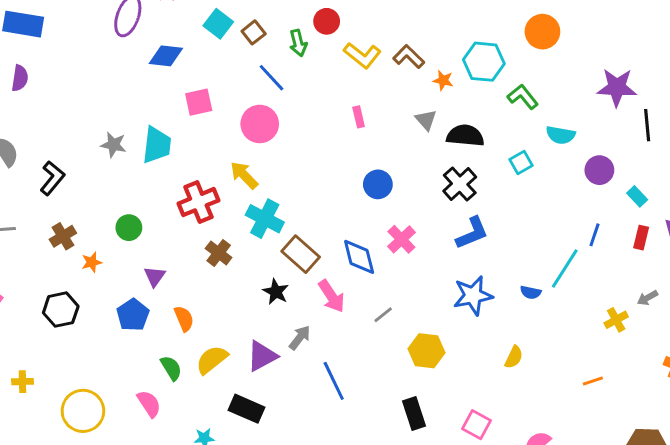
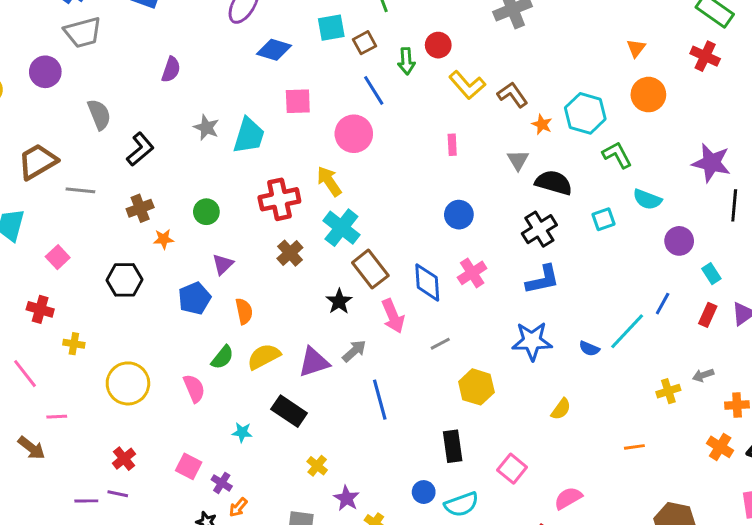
cyan square: (218, 24) -> (331, 28), turned 32
purple semicircle: (20, 78) -> (171, 70), moved
green semicircle: (171, 368) -> (222, 357), turned 60

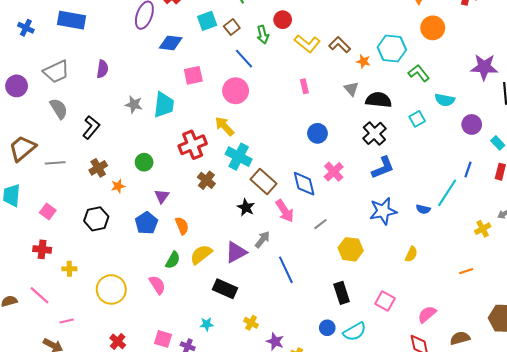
gray trapezoid: (83, 32) -> (56, 72), moved
cyan star: (242, 432) -> (207, 324), moved

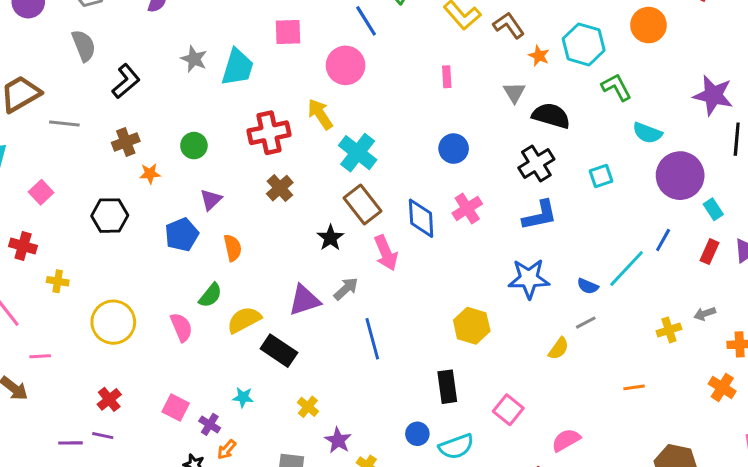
cyan square: (417, 119) -> (601, 176), moved
purple circle: (472, 124) -> (680, 176), size x1.6
cyan cross: (239, 157) -> (358, 153), moved
gray line: (321, 224) -> (586, 323), moved
yellow semicircle: (201, 254) -> (244, 320), moved

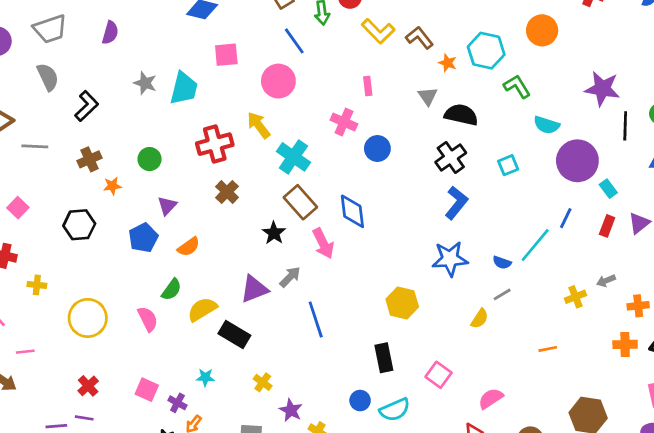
pink cross: (467, 208) -> (344, 122), moved, turned -30
blue L-shape: (540, 215) -> (456, 203), turned -36
orange semicircle: (233, 248) -> (189, 247), turned 70
orange cross: (722, 387) -> (625, 344), turned -30

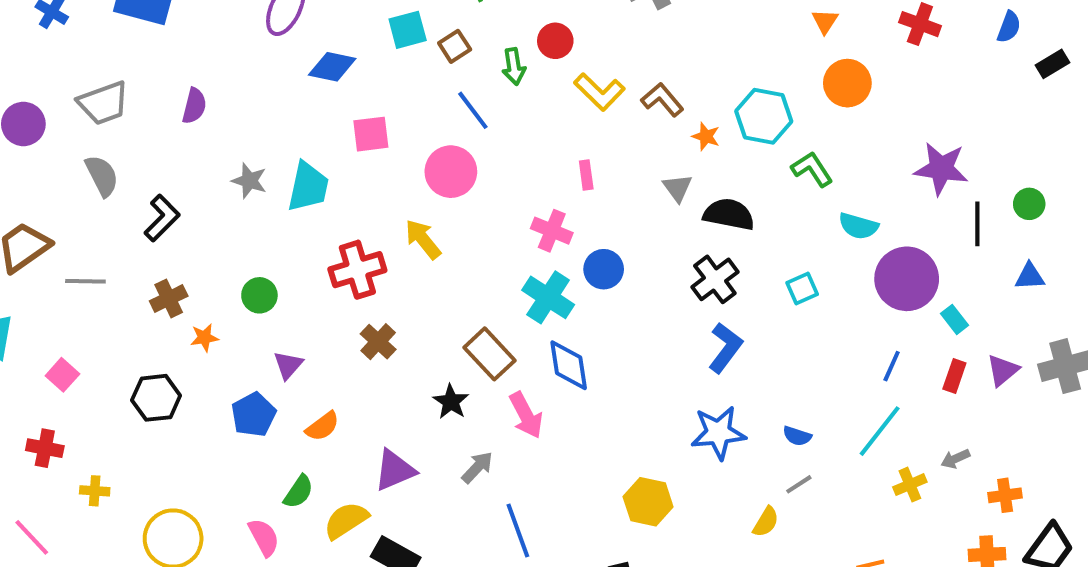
cyan cross: (293, 157) -> (548, 297), moved
cyan line: (535, 245) -> (880, 431), moved
purple triangle: (254, 289) -> (395, 470), moved

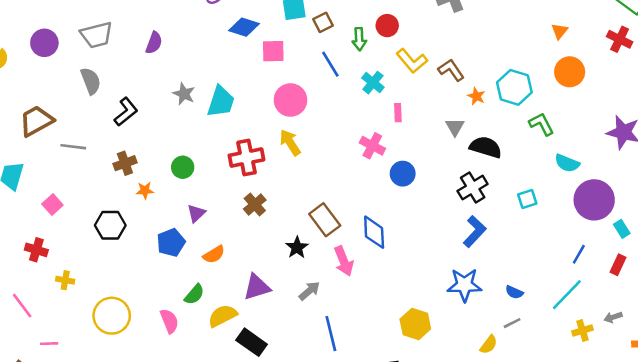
pink square: (371, 134) -> (273, 51), moved
pink circle: (451, 172) -> (290, 100), moved
cyan cross: (548, 297) -> (373, 83), moved, size x0.7

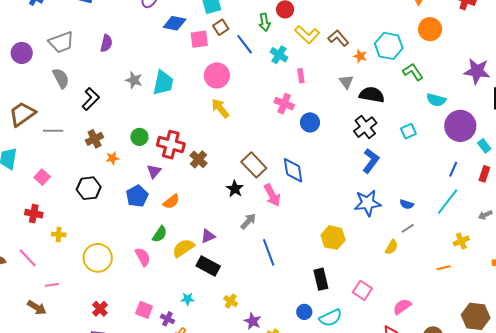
brown square: (323, 22) -> (221, 27), moved
red cross: (246, 158) -> (171, 145), moved, turned 32
purple triangle: (257, 287) -> (208, 236), moved, size x0.7
yellow cross: (582, 331) -> (461, 241), moved

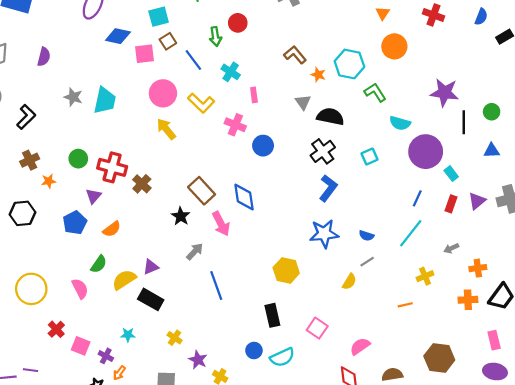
yellow L-shape: (307, 34) -> (201, 103), moved
red cross: (100, 309) -> (56, 329), moved

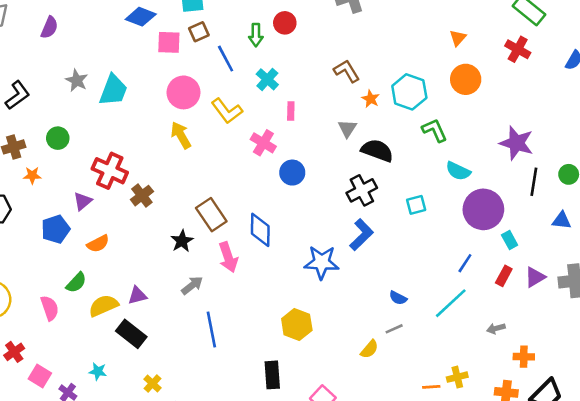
green circle: (78, 159) -> (58, 138), moved
blue star: (324, 234) -> (322, 262), moved
yellow cross: (425, 276) -> (457, 377), moved

